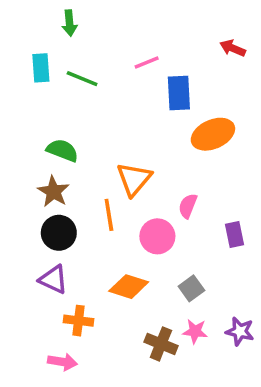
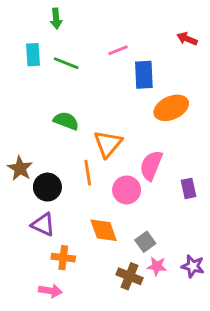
green semicircle: (62, 150) -> (66, 121), moved
brown star: (53, 192) -> (20, 168), moved
pink semicircle: (188, 206) -> (151, 165), size x1.5
orange diamond: (129, 287) -> (104, 230), turned 52
gray square: (191, 288) -> (145, 242), moved

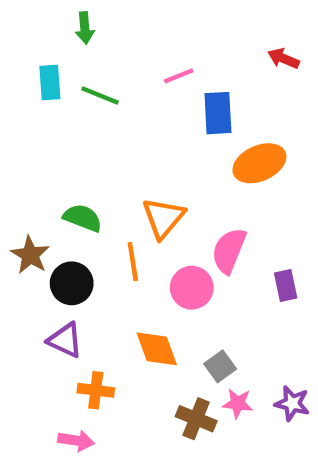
green semicircle: (66, 121) -> (83, 218), moved

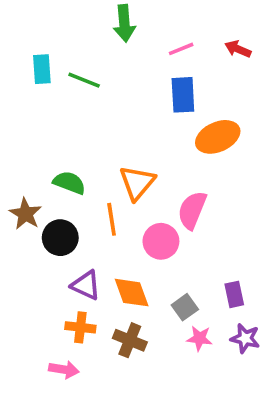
green arrow: (85, 28) -> (124, 23), moved, size x1.4
pink line: (179, 76) -> (181, 49), moved
purple rectangle: (286, 286) -> (234, 294), moved
purple triangle: (65, 340) -> (86, 285), moved
brown cross: (196, 419) -> (130, 340), moved

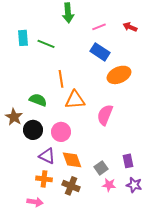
blue rectangle: (183, 95) -> (100, 52), turned -54
orange triangle: (137, 183) -> (75, 100), turned 45
orange line: (112, 219) -> (61, 79), moved
pink circle: (161, 241) -> (61, 132), moved

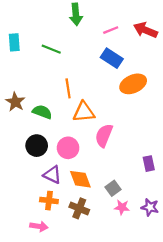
red arrow: (130, 27) -> (145, 30), size x1.5
cyan rectangle: (23, 38) -> (14, 42), moved
pink semicircle: (105, 115) -> (104, 135), moved
brown star: (14, 117) -> (15, 102), moved
purple rectangle: (128, 161) -> (149, 164), moved

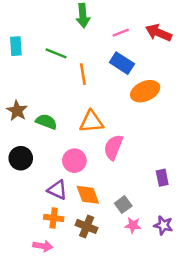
orange line: (68, 88) -> (83, 74), moved
black circle: (37, 146) -> (21, 158), moved

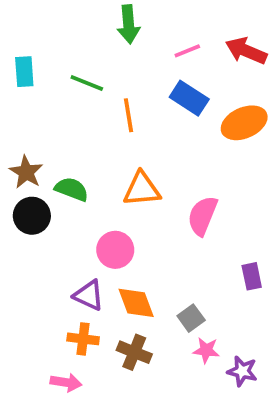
orange ellipse: (145, 91) -> (244, 123), moved
pink semicircle: (113, 147) -> (202, 216), moved
black circle: (21, 158) -> (32, 216), moved
purple star: (163, 225) -> (242, 371), moved

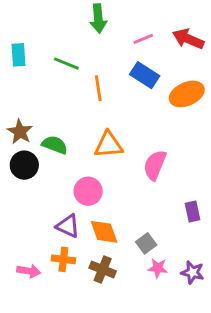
purple star: (242, 371) -> (193, 272), moved
pink arrow: (66, 382) -> (29, 271), moved

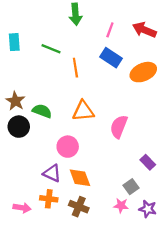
pink line: (143, 39) -> (110, 30), turned -48
purple rectangle: (193, 211) -> (148, 162), turned -32
gray square: (146, 243) -> (131, 187), moved

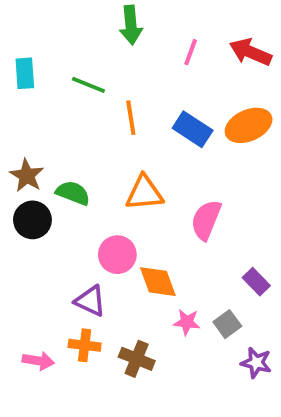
blue rectangle: (111, 58) -> (193, 129), moved
orange diamond: (80, 178) -> (158, 282), moved
pink star: (121, 206) -> (187, 322), moved

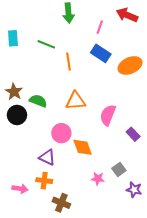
red arrow: (250, 52) -> (127, 15), moved
blue rectangle: (193, 129) -> (101, 53), moved
purple rectangle: (256, 282) -> (133, 134), moved
pink star: (187, 322) -> (98, 179), moved
brown cross: (137, 359) -> (61, 203), moved

